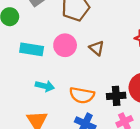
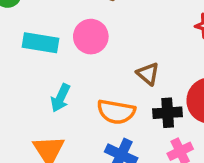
brown triangle: (97, 48) -> (148, 74), moved
cyan arrow: (45, 86) -> (60, 98), turned 102

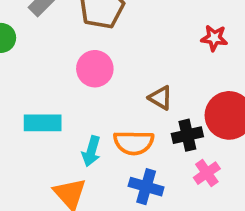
cyan rectangle: (40, 43) -> (43, 123), moved
cyan arrow: (60, 98) -> (91, 151), moved

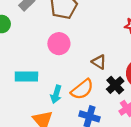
black cross: (187, 135) -> (115, 85), turned -30
orange semicircle: (134, 143) -> (82, 89), turned -40

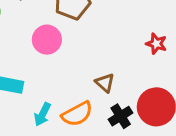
pink circle: (59, 44) -> (47, 40), moved

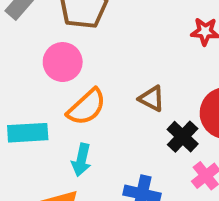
orange semicircle: (77, 114) -> (87, 107), moved

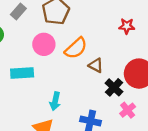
orange semicircle: (87, 107) -> (76, 48), moved
cyan rectangle: (28, 133) -> (22, 73), moved

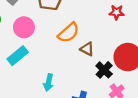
pink circle: (44, 44) -> (24, 27), moved
cyan rectangle: (22, 73) -> (18, 56), turned -36

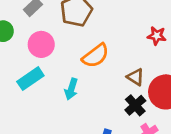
brown triangle: (87, 49) -> (135, 77), moved
cyan arrow: (48, 82) -> (71, 89), moved

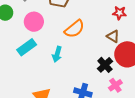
brown triangle: (135, 77) -> (113, 36), moved

